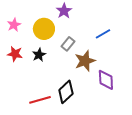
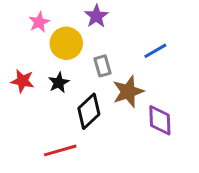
pink star: (14, 25) -> (39, 22), moved
gray rectangle: (68, 44) -> (102, 66), turned -56
black diamond: (66, 92) -> (89, 111), moved

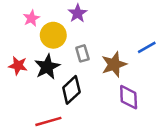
blue line: (155, 51) -> (147, 47), moved
black star: (59, 83) -> (47, 67), size x1.5
brown star: (128, 92) -> (114, 64), moved

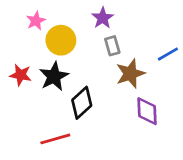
purple star: (78, 13) -> (103, 18), moved
gray rectangle: (82, 53) -> (112, 46), moved

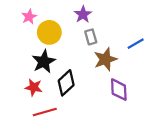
red star: (21, 75) -> (34, 87), moved

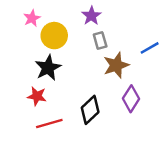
black diamond: (66, 83) -> (90, 110), moved
purple diamond: (119, 90) -> (131, 99), turned 35

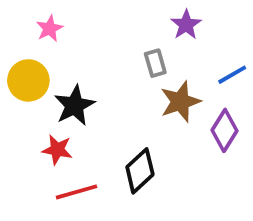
purple star: (91, 16) -> (186, 25), moved
yellow circle: (54, 36) -> (28, 80), moved
purple diamond: (131, 99) -> (225, 130), moved

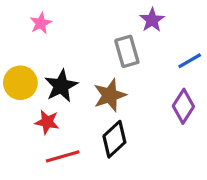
gray rectangle: (155, 63) -> (127, 51), size x1.4
yellow circle: (28, 80) -> (20, 83), moved
brown star: (180, 102) -> (110, 95), moved

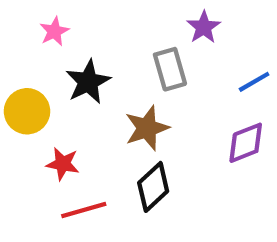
black star: (61, 86) -> (88, 82), moved
purple diamond: (183, 106) -> (246, 143), turned 36

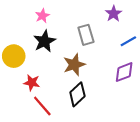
purple star: (204, 27) -> (114, 14), moved
pink star: (54, 31) -> (42, 16), moved
red line: (84, 210) -> (42, 106), turned 65

